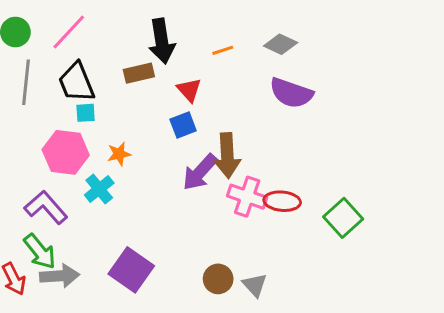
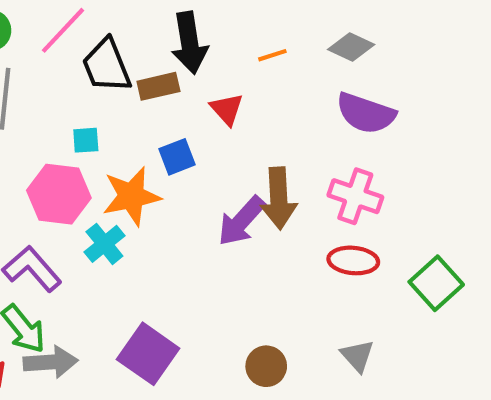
black trapezoid: (76, 82) -> (107, 66), moved
blue square: (183, 125) -> (177, 157), moved
orange star: (119, 154) -> (131, 196), size x1.8
pink cross: (247, 197) -> (355, 196), moved
gray triangle: (255, 285) -> (357, 356), moved

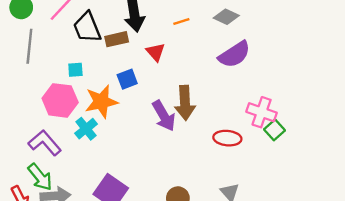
purple semicircle: (366, 113) -> (234, 54), turned -52
pink cross: (355, 196) -> (262, 112), moved
purple arrow: (241, 221) -> (164, 116), turned -72
green square: (436, 283) -> (274, 130), moved, size x0.7

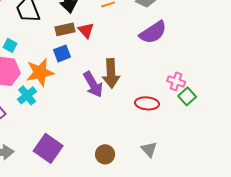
brown rectangle: (117, 39) -> (65, 29), moved
cyan square: (75, 70) -> (10, 45), moved, turned 32
pink cross: (262, 112) -> (176, 81), size x0.7

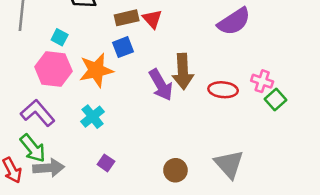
cyan cross: (27, 95) -> (93, 117), moved
red ellipse: (147, 103) -> (223, 90), moved
purple square: (48, 148) -> (106, 163), size x0.5
gray triangle: (149, 149) -> (229, 164), size x1.5

